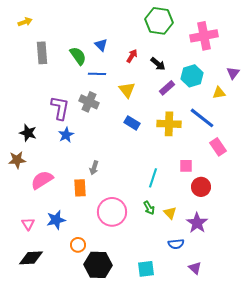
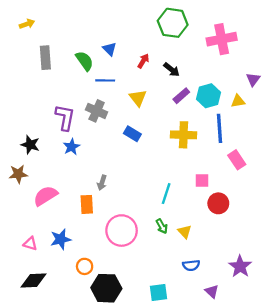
cyan hexagon: (192, 76) -> (209, 96), moved
blue line: (202, 118) -> (219, 128), turned 48
blue rectangle: (132, 123) -> (132, 134), moved
purple star: (197, 223) -> (240, 266), moved
pink triangle: (28, 224) -> (30, 244), turned -40

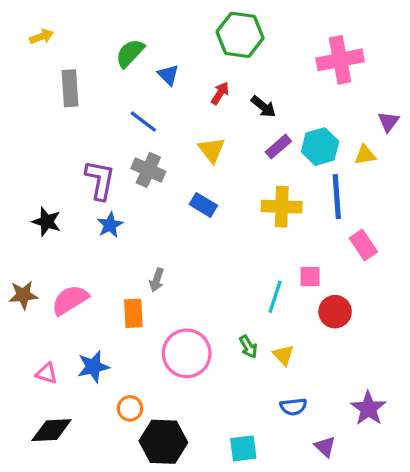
green hexagon: (173, 23) -> (240, 35), moved
green semicircle: (85, 61) -> (130, 53), moved, turned -102
blue line: (105, 80) -> (143, 122), moved, turned 36
brown star: (18, 174) -> (23, 295), moved
cyan line: (166, 194) -> (275, 297), moved

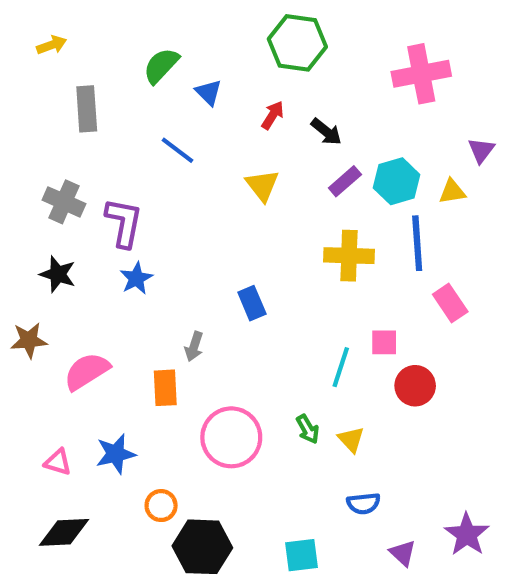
gray cross: (148, 170) -> (64, 202), moved
blue rectangle: (203, 205) -> (252, 303), moved, turned 36
brown star: (23, 295) -> (29, 340), moved
purple star: (368, 408) -> (467, 534), moved

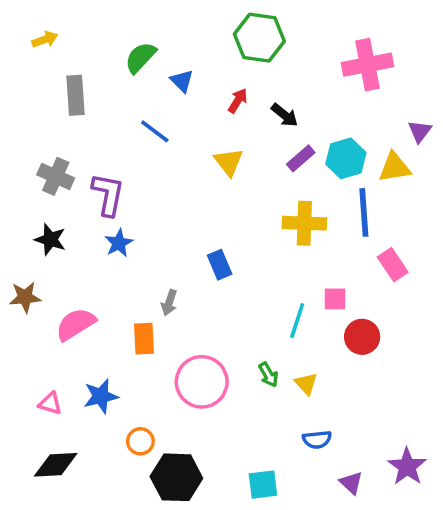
yellow triangle: (452, 192) -> (395, 167), size x1.4

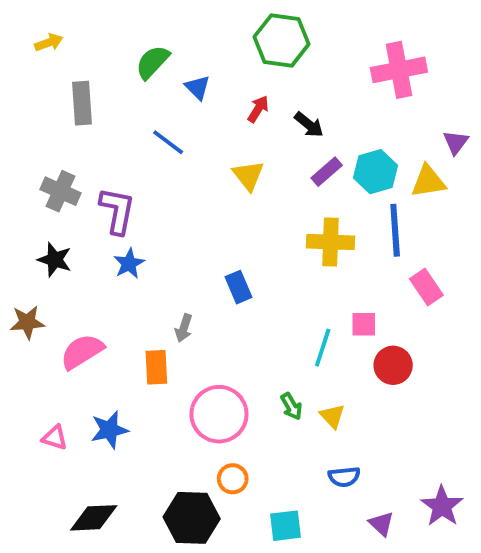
orange circle: (140, 441) -> (233, 479), moved
black diamond: (56, 465) -> (94, 518), moved

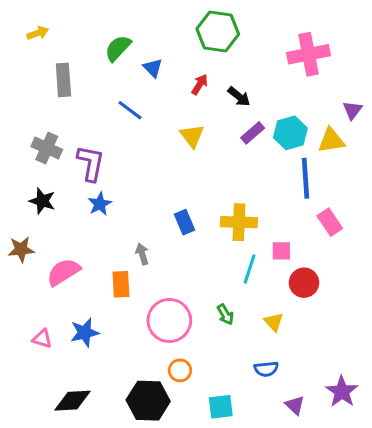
yellow cross: (330, 242) -> (239, 222), moved
gray arrow: (184, 328) -> (142, 254), turned 145
yellow triangle: (332, 416) -> (274, 322), moved

